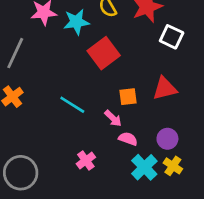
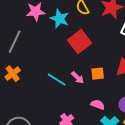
cyan star: (76, 22) -> (60, 19), turned 30
pink arrow: (113, 118) -> (78, 78), moved

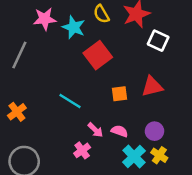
orange cross: (13, 74) -> (17, 112), moved
pink arrow: (78, 78) -> (95, 130), moved

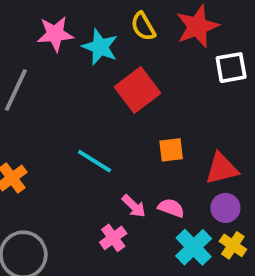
white square: (158, 41) -> (231, 68), turned -35
red triangle: (152, 86) -> (222, 169), moved

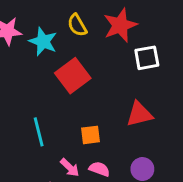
orange square: (171, 150) -> (90, 135), moved
cyan line: (94, 161) -> (39, 132), turned 44
red triangle: (222, 169) -> (139, 114), moved

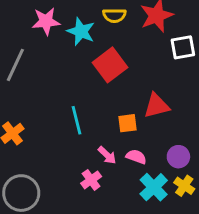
yellow semicircle: (77, 25) -> (114, 15), turned -60
red triangle: (139, 114) -> (157, 106), moved

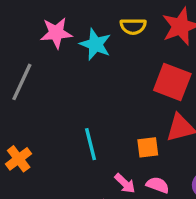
red square: (110, 65) -> (172, 82), moved, turned -32

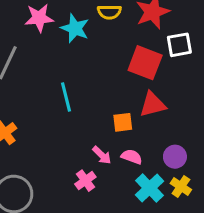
cyan line: (91, 144) -> (66, 97), moved

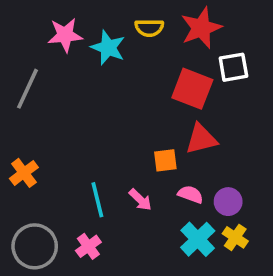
cyan line: (66, 97) -> (97, 200), moved
pink semicircle: (132, 157) -> (190, 194), moved
pink cross: (85, 181) -> (88, 246), moved

